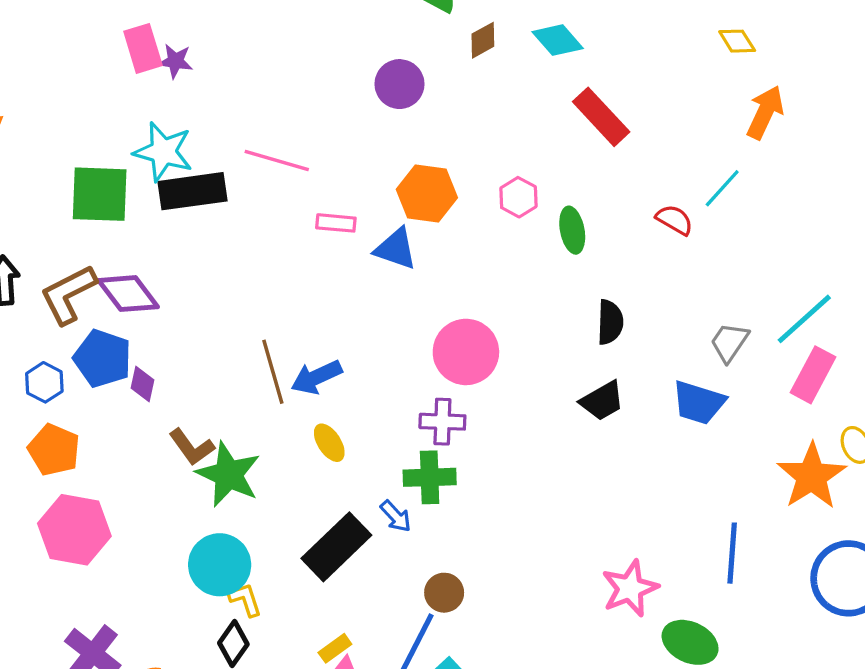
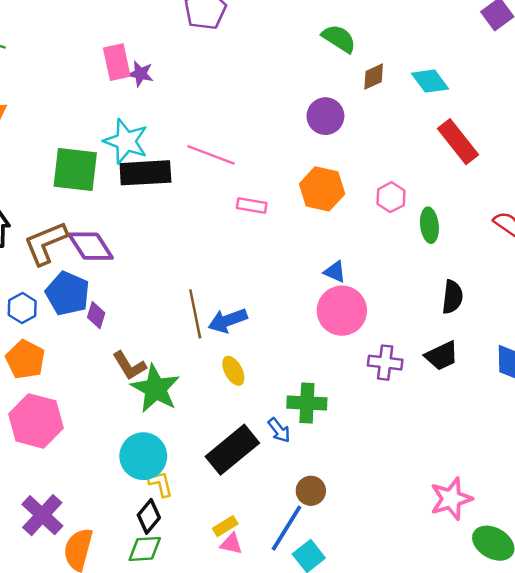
purple circle: (399, 84) -> (325, 116), moved
blue triangle: (396, 249) -> (335, 272), moved, size x0.7
purple cross: (442, 422) -> (385, 363), moved

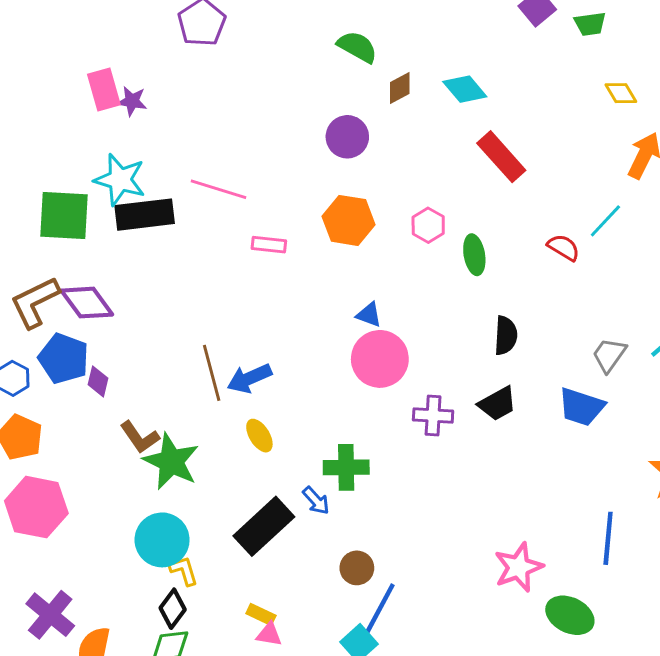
yellow rectangle: (225, 526) -> (261, 614), turned 60
blue line: (287, 528) -> (379, 610), moved

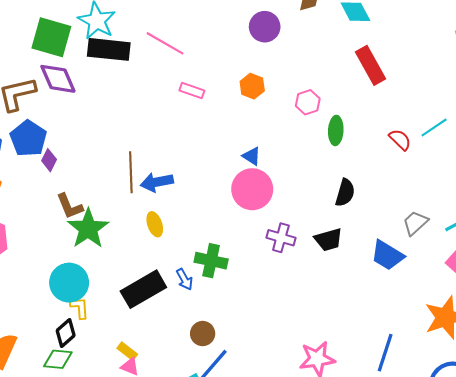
orange hexagon: (349, 220) -> (252, 86), size x0.7
purple diamond: (87, 303) -> (58, 79), moved

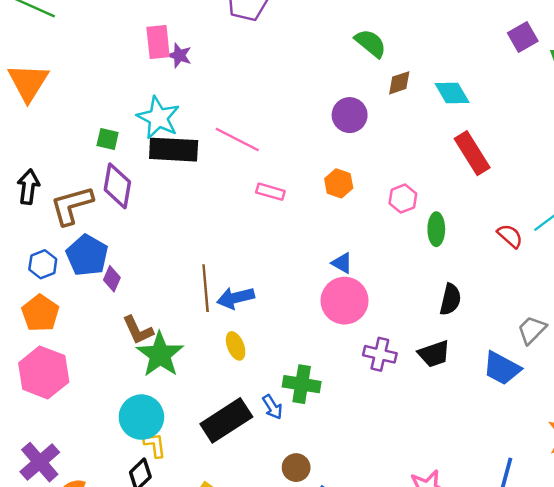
green square: (51, 37) -> (108, 139), size x0.5
purple diamond: (58, 79) -> (117, 186), turned 36

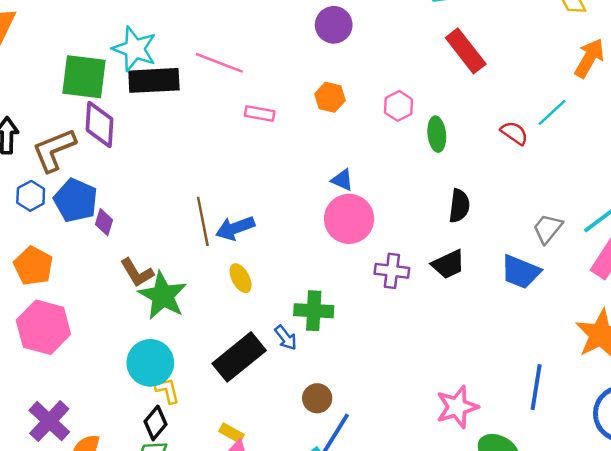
green square: (108, 139) -> (84, 77), size x2.0
blue hexagon: (43, 264) -> (31, 196), moved

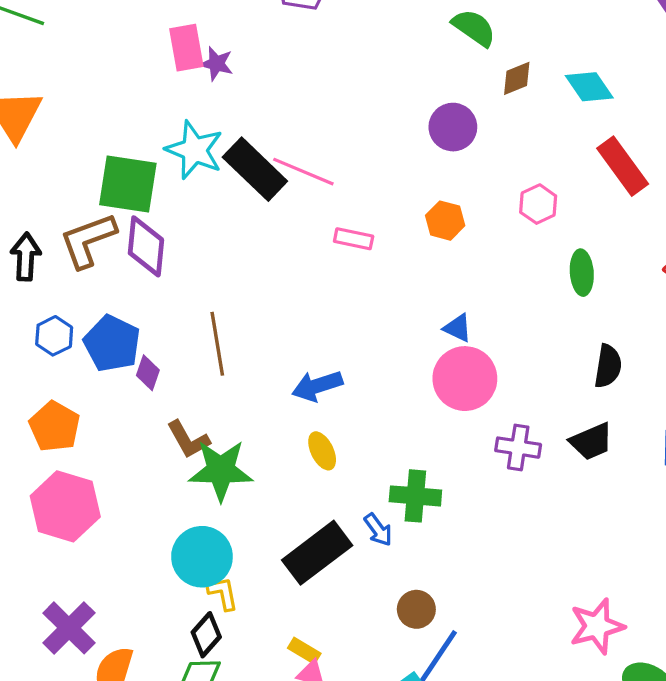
black rectangle: (154, 80) -> (255, 169), moved, turned 45
pink hexagon: (399, 106) -> (538, 204), moved
brown L-shape: (54, 150) -> (88, 240), moved
brown line: (203, 221) -> (217, 344), moved
green star: (163, 296) -> (221, 470), turned -30

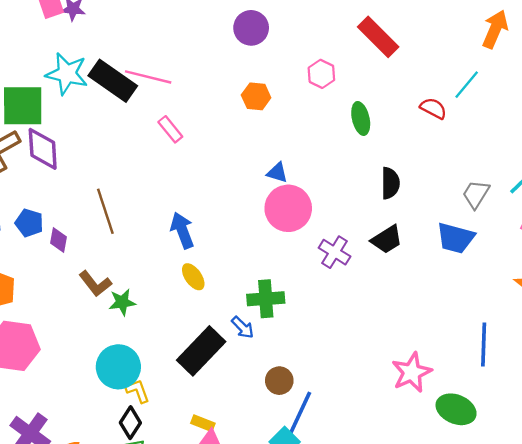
pink rectangle: (354, 239) -> (170, 129), moved, turned 48
blue pentagon: (112, 343) -> (29, 223), size x0.7
blue arrow: (317, 386) -> (182, 230), turned 96
purple cross: (518, 448) -> (335, 252), turned 32
green star: (221, 470) -> (122, 302), size x0.6

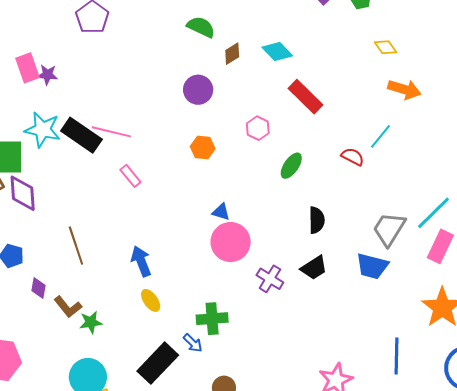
orange arrow: (495, 29) -> (404, 89), turned 84
green ellipse: (361, 118) -> (291, 166), turned 48
gray trapezoid: (476, 194) -> (389, 229), size x1.4
purple diamond: (58, 240) -> (39, 288), moved

